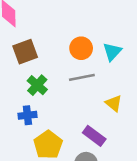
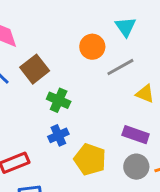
cyan triangle: (112, 52) -> (126, 27), moved
gray line: (82, 77) -> (120, 67), moved

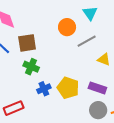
brown square: (35, 69) -> (27, 43), turned 30
green cross: (59, 100) -> (31, 67), moved
yellow pentagon: (90, 159) -> (68, 88), moved

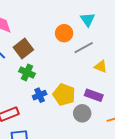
brown square: (27, 43) -> (23, 48), turned -30
gray circle: (98, 110) -> (82, 113), moved

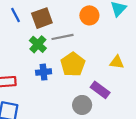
gray line: (84, 48) -> (63, 37), moved
yellow triangle: (101, 67) -> (117, 62), turned -32
yellow pentagon: (64, 95) -> (73, 64), moved

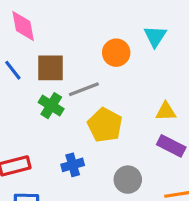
brown square: (42, 18) -> (51, 68), turned 30
blue cross: (44, 72) -> (73, 165), moved
purple rectangle: (100, 90) -> (171, 146), moved

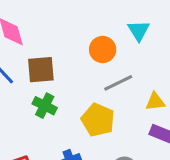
gray line: (84, 89) -> (118, 83), moved

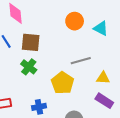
cyan triangle: (139, 31) -> (101, 28), turned -42
orange circle: (103, 50) -> (75, 21), moved

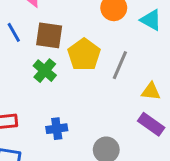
gray line: (81, 61) -> (120, 65), turned -54
yellow pentagon: (62, 83) -> (84, 55), moved

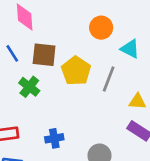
cyan triangle: (151, 20) -> (130, 49), moved
green cross: (45, 71) -> (29, 87), moved

